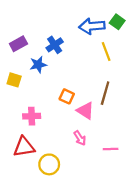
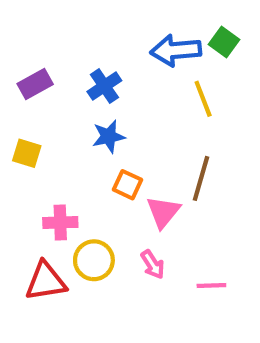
blue star: (38, 65) -> (109, 136), moved
pink triangle: (85, 111) -> (163, 212), turned 36
yellow circle: (49, 164) -> (94, 260), moved

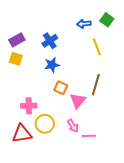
blue arrow: (176, 50) -> (84, 24), size x0.6
yellow square: (27, 153) -> (16, 59), moved
pink line: (211, 285) -> (89, 136), moved

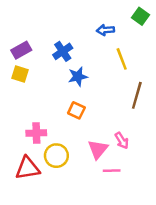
green square: (107, 20) -> (141, 16), moved
blue star: (52, 65) -> (78, 76), moved
brown line: (96, 85) -> (137, 95), moved
pink triangle: (78, 101) -> (98, 149), moved
pink arrow: (73, 126) -> (122, 141), moved

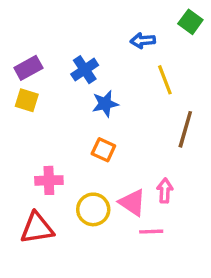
pink arrow: (122, 141) -> (165, 191), turned -144
pink triangle: (98, 149) -> (132, 203), turned -35
yellow circle: (56, 156) -> (93, 209), moved

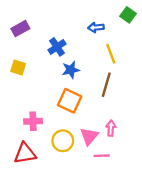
purple rectangle: (28, 68) -> (20, 29), moved
brown line: (185, 129) -> (106, 85), moved
orange square: (103, 150) -> (70, 101), size x1.5
pink triangle: (132, 203) -> (89, 136), turned 36

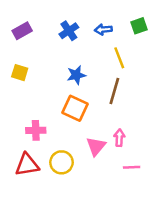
green square: (128, 15) -> (139, 26), moved, turned 35
blue cross: (57, 47) -> (69, 31), moved
yellow circle: (63, 141) -> (61, 162), moved
pink line: (102, 156) -> (132, 167), moved

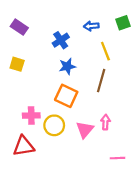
purple rectangle: (22, 31) -> (19, 27), turned 63
blue cross: (69, 31) -> (61, 40), moved
yellow circle: (61, 162) -> (54, 125), moved
pink line: (132, 167) -> (117, 158), moved

